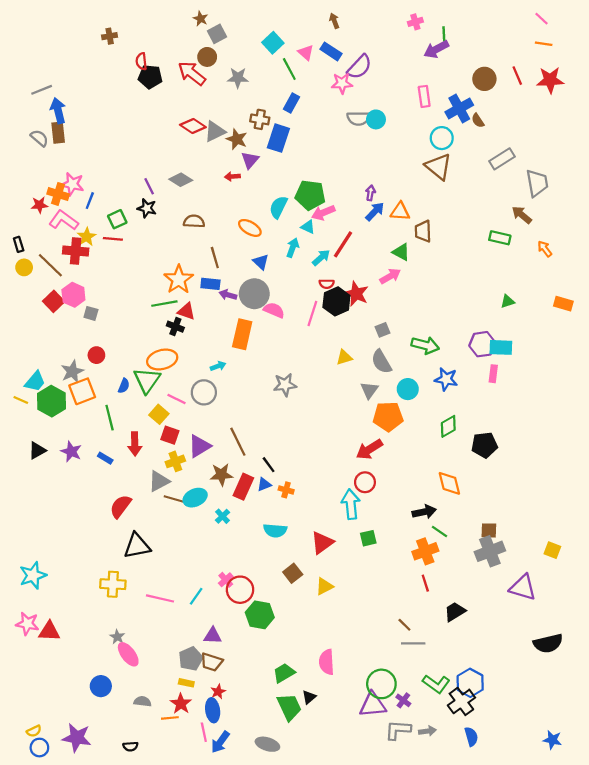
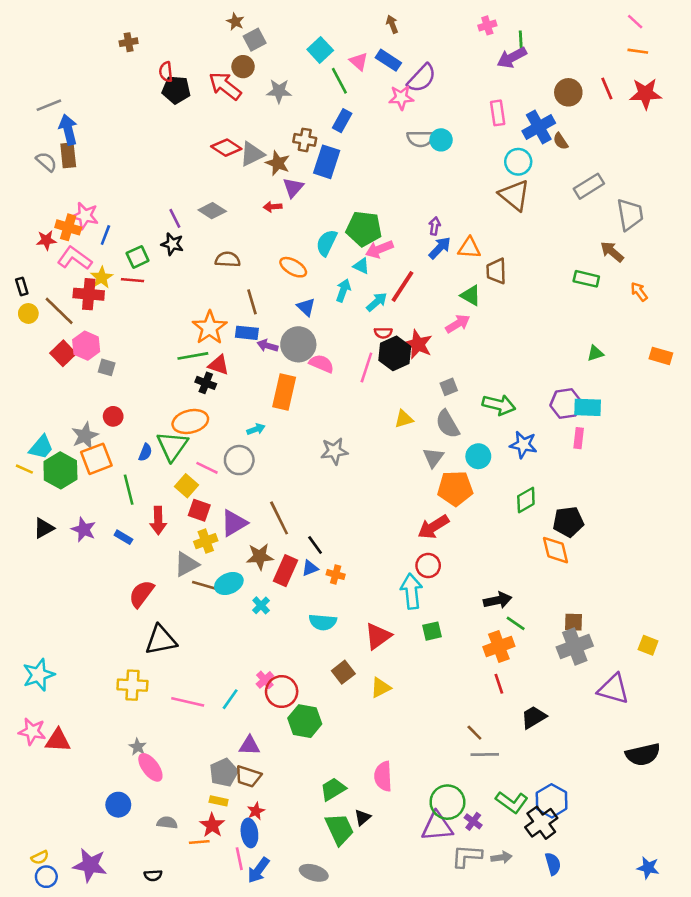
orange diamond: (449, 483) -> (555, 550), moved

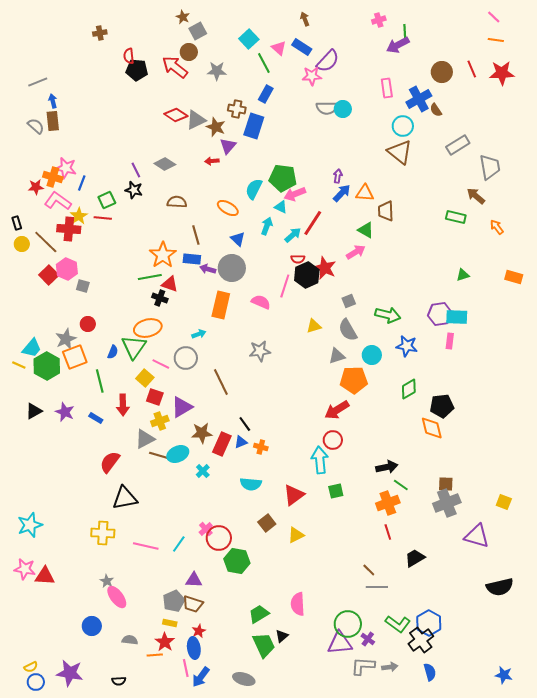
blue arrow: (68, 130) -> (53, 101), size x0.6
pink semicircle: (321, 364) -> (261, 302), moved
gray triangle: (433, 458) -> (337, 356), turned 36
brown line: (279, 518) -> (221, 382), moved

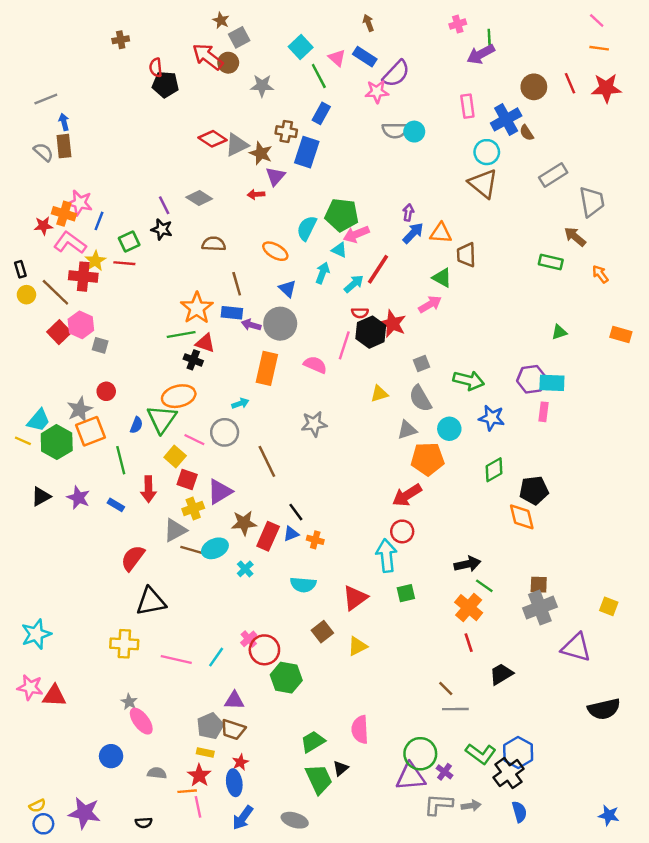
red arrow: (175, 67) -> (208, 57), moved
orange cross: (388, 503) -> (469, 608), turned -30
pink line: (186, 668) -> (198, 807), moved

